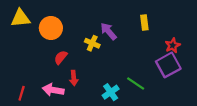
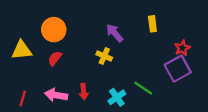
yellow triangle: (20, 18) -> (22, 50), moved
yellow cross: (92, 43) -> (104, 56), moved
red semicircle: (61, 57) -> (55, 58), moved
red arrow: (74, 78) -> (84, 92), moved

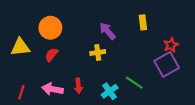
yellow cross: (104, 56) -> (98, 52), turned -32

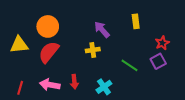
red semicircle: (51, 55) -> (49, 52), size x1.6
purple square: (167, 64) -> (158, 61), size x0.7
green line: (134, 83) -> (130, 65), moved

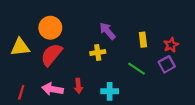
yellow rectangle: (136, 21) -> (143, 40), moved
cyan cross: (104, 87) -> (110, 91), turned 35

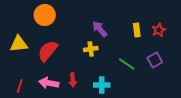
orange circle: (50, 28) -> (45, 15), moved
yellow rectangle: (143, 40) -> (137, 30), moved
red star: (171, 45) -> (159, 30), moved

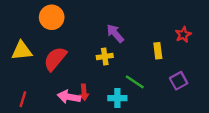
yellow rectangle: (137, 30) -> (158, 51), moved
purple square: (155, 60) -> (179, 81), moved
green line: (127, 64) -> (135, 82), moved
pink arrow: (49, 83) -> (69, 97), moved

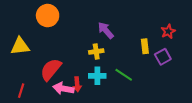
red semicircle: (55, 59) -> (51, 69), moved
purple square: (179, 81) -> (163, 57), moved
cyan cross: (117, 98) -> (97, 76), moved

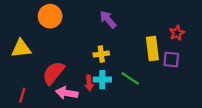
purple arrow: (106, 30) -> (108, 20), moved
yellow rectangle: (145, 46) -> (152, 48), size x1.5
purple square: (163, 57) -> (171, 60), turned 35
red arrow: (77, 84) -> (89, 83), moved

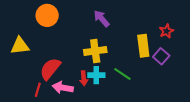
yellow cross: (101, 54) -> (95, 51), size x1.5
purple square: (171, 60) -> (161, 56), turned 35
red line: (22, 95) -> (38, 90), moved

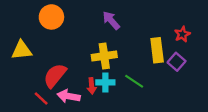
red line: (38, 90) -> (41, 98), turned -64

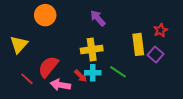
yellow triangle: (22, 50) -> (19, 44), turned -42
red arrow: (92, 86) -> (81, 76), turned -40
red line: (41, 98) -> (27, 79), moved

